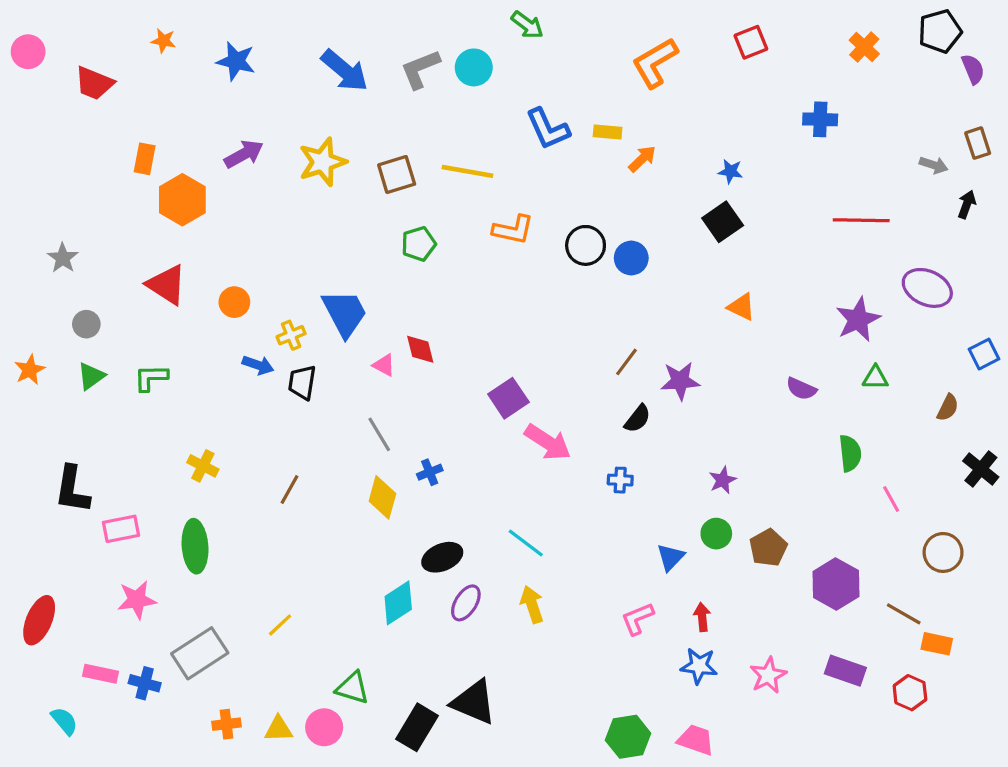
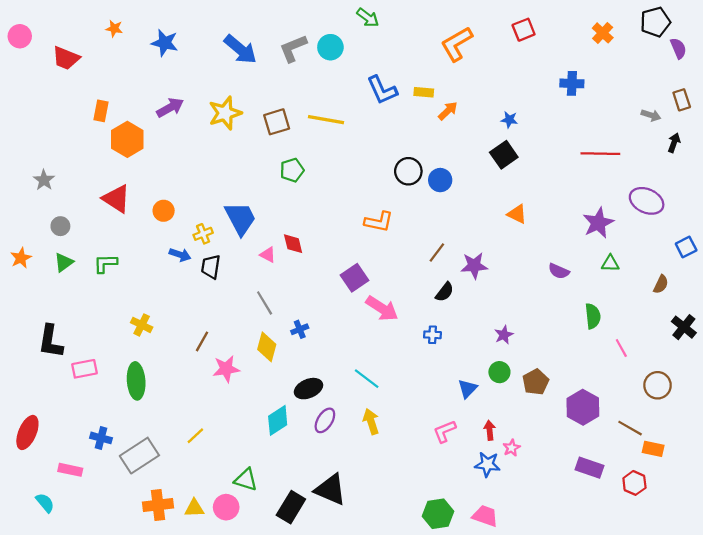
orange L-shape: (513, 230) -> (379, 222), moved
pink star: (137, 600) -> (226, 369), moved
pink star: (768, 675) -> (512, 448), moved, size x0.7
blue cross: (145, 683) -> (101, 438), moved
orange cross: (227, 724) -> (158, 505), size x1.5

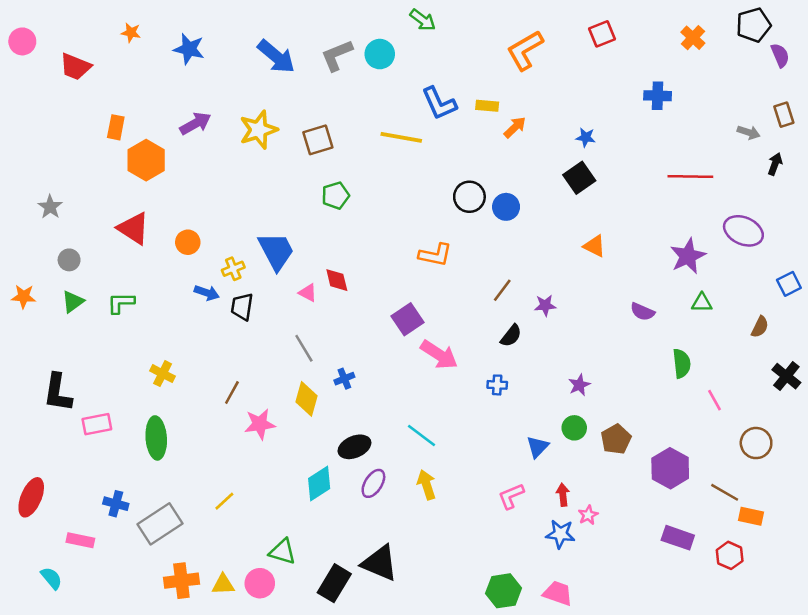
yellow line: (326, 120) -> (401, 137), moved
orange star: (21, 258) -> (24, 297), turned 30
purple star: (474, 266) -> (545, 305), size x0.7

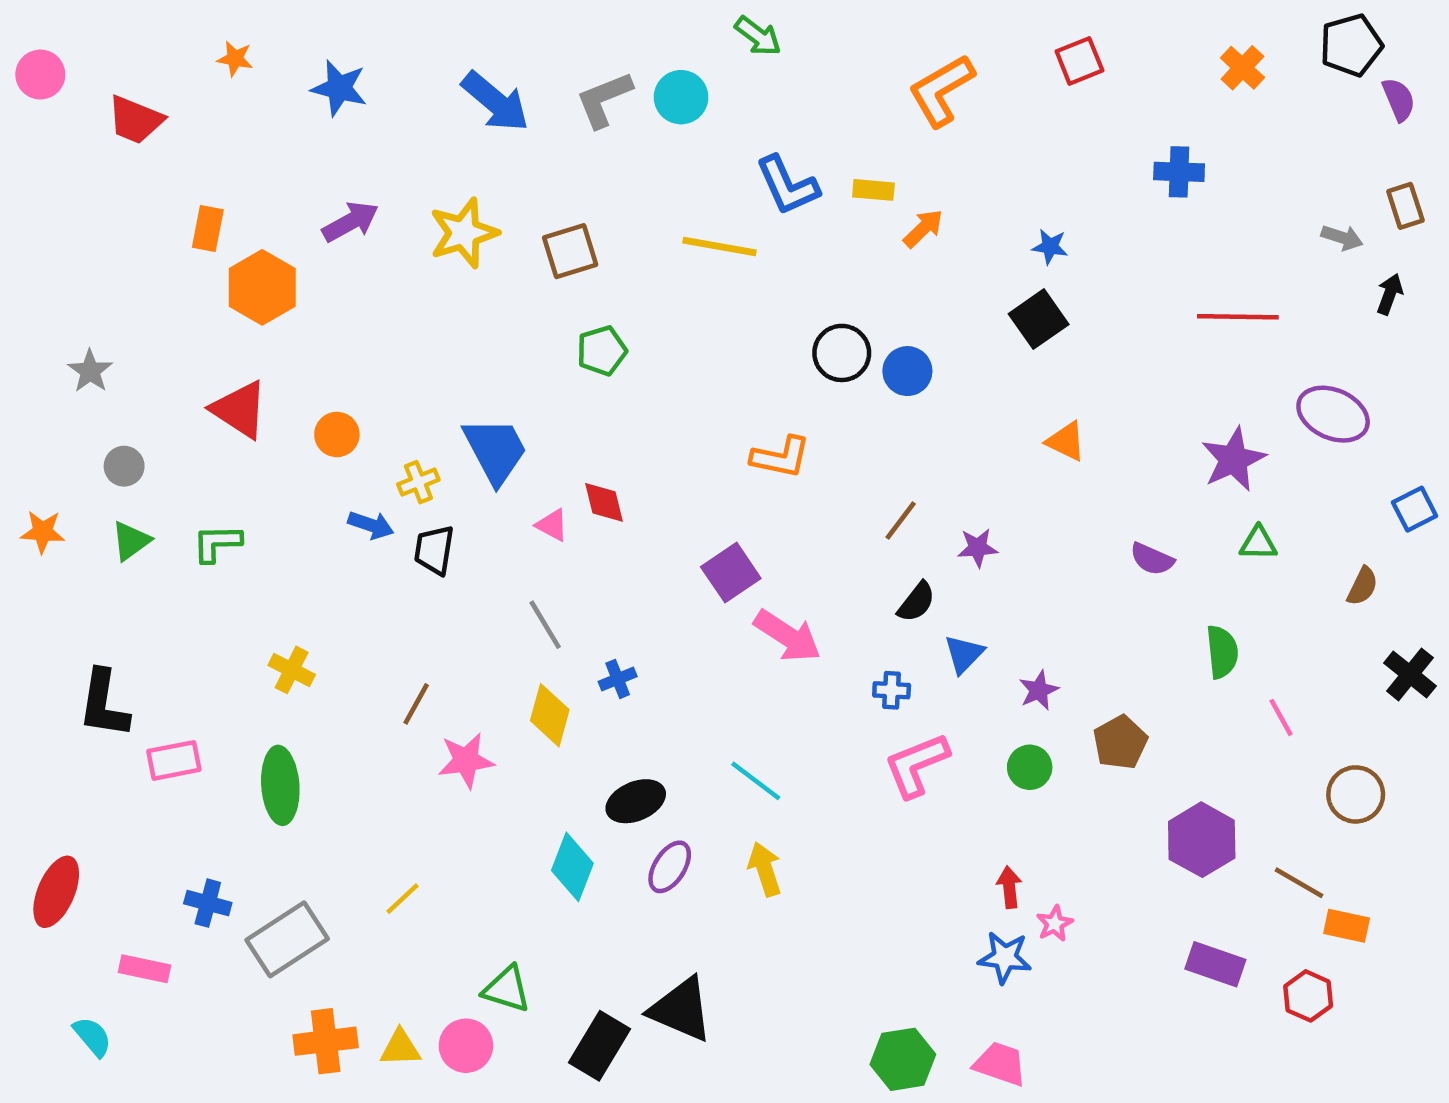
brown pentagon: (616, 439) -> (1120, 742), moved
blue triangle: (538, 447) -> (964, 654), moved
cyan diamond: (319, 483) -> (572, 867), turned -36
pink L-shape: (511, 496) -> (916, 765), moved, size x1.4

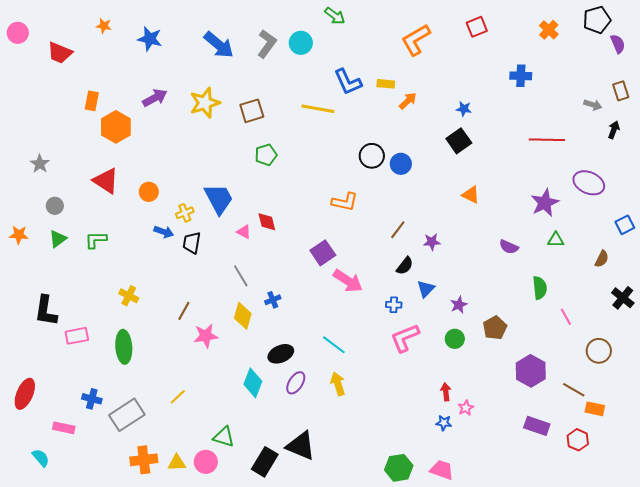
gray L-shape: (604, 99) -> (267, 44), turned 148
blue star: (1005, 957) -> (444, 423), size x0.7

